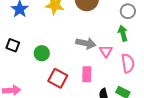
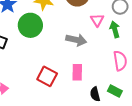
pink triangle: (106, 51) -> (97, 20), moved
green circle: (42, 53) -> (30, 25), moved, size x1.5

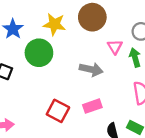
pink rectangle: (77, 72) -> (92, 106), turned 70

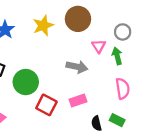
yellow star: (54, 24) -> (43, 25), turned -30
green circle: (39, 53) -> (26, 82), moved

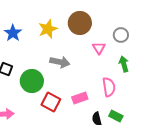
green arrow: (117, 56) -> (124, 64), moved
gray arrow: (77, 67) -> (60, 62), moved
pink semicircle: (123, 89) -> (109, 87), moved

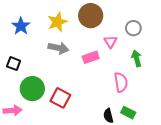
gray arrow: (60, 62) -> (58, 48), moved
green circle: (32, 81) -> (32, 89), moved
pink rectangle: (80, 98) -> (91, 57), moved

